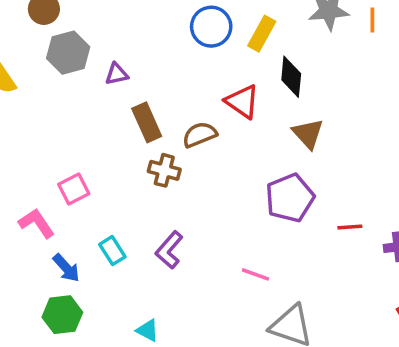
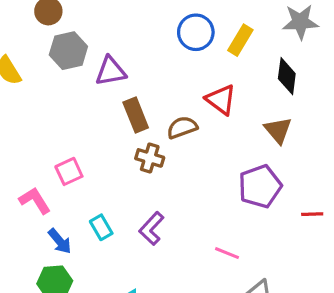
purple triangle: (117, 74) -> (111, 71), size x1.5
black diamond: (291, 77) -> (287, 76), moved

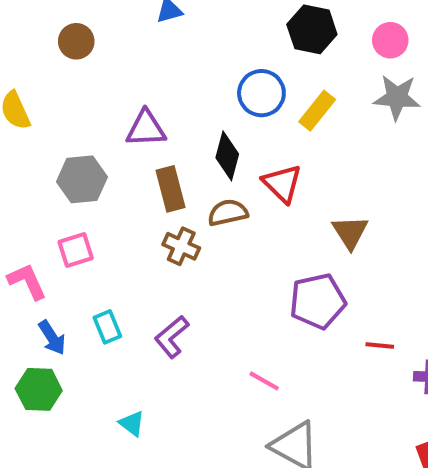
gray hexagon: (68, 51) -> (82, 179), moved
black diamond: (287, 76) -> (227, 156), moved

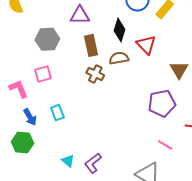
purple L-shape: (172, 337) -> (93, 163), moved
pink line: (264, 381) -> (165, 145), moved

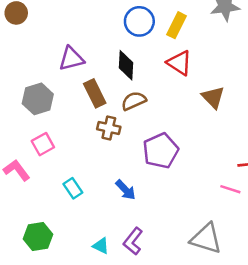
red triangle: (146, 45) -> (179, 63), moved
purple pentagon: (162, 103) -> (161, 151), moved
blue arrow: (30, 117) -> (126, 190), moved
pink line: (165, 145) -> (230, 189), moved

